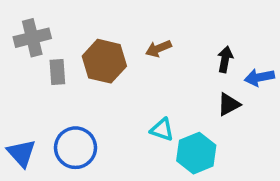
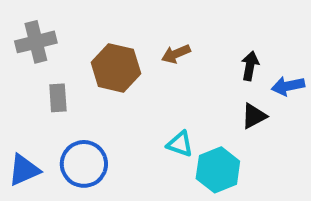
gray rectangle: (57, 72) -> (58, 98), moved
blue triangle: (21, 153) -> (24, 170), turned 48

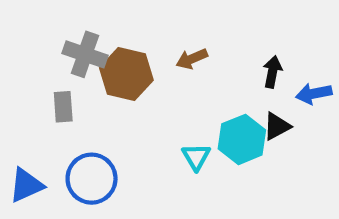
gray cross: (36, 42) -> (85, 54), moved, turned 33
cyan triangle: (180, 144) -> (196, 157), turned 40
cyan hexagon: (218, 170) -> (242, 139), moved

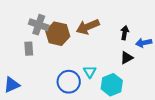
brown arrow: (192, 59) -> (88, 27), size x1.6
cyan hexagon: (242, 139) -> (112, 85), moved
blue circle: (92, 179) -> (69, 82), moved

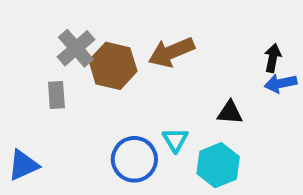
gray cross: (39, 25) -> (76, 48), turned 30
black arrow: (125, 33) -> (273, 58), moved
black triangle: (127, 58) -> (230, 113), moved, turned 32

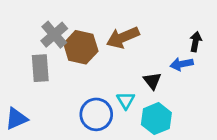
blue arrow: (281, 83) -> (182, 64), moved
gray rectangle: (56, 95) -> (40, 68), size x1.4
black triangle: (230, 113) -> (152, 81), moved, turned 48

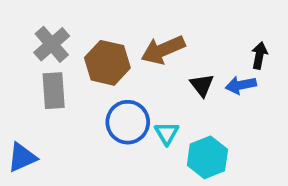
gray cross: (54, 35) -> (52, 44), moved
black triangle: (152, 81) -> (202, 85), moved
blue circle: (96, 114) -> (128, 122), moved

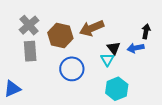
cyan triangle: (167, 133) -> (107, 60), moved

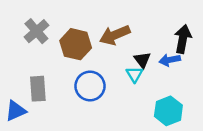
black arrow: (146, 31) -> (183, 39), size x1.5
gray rectangle: (30, 51) -> (38, 89), moved
cyan hexagon: (117, 89) -> (168, 111), moved

